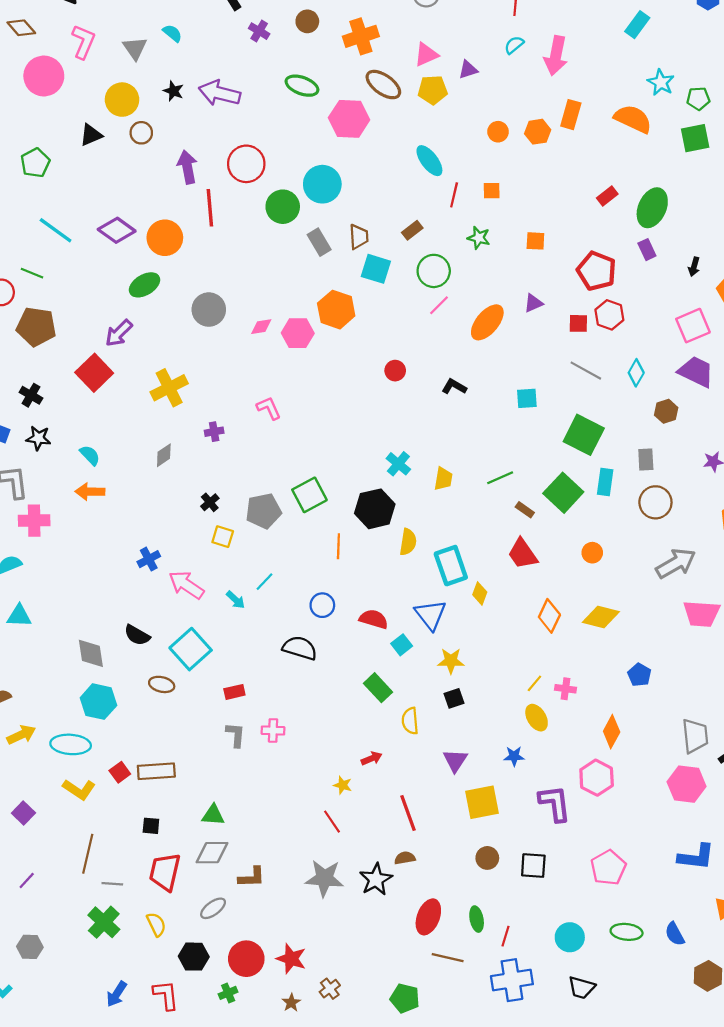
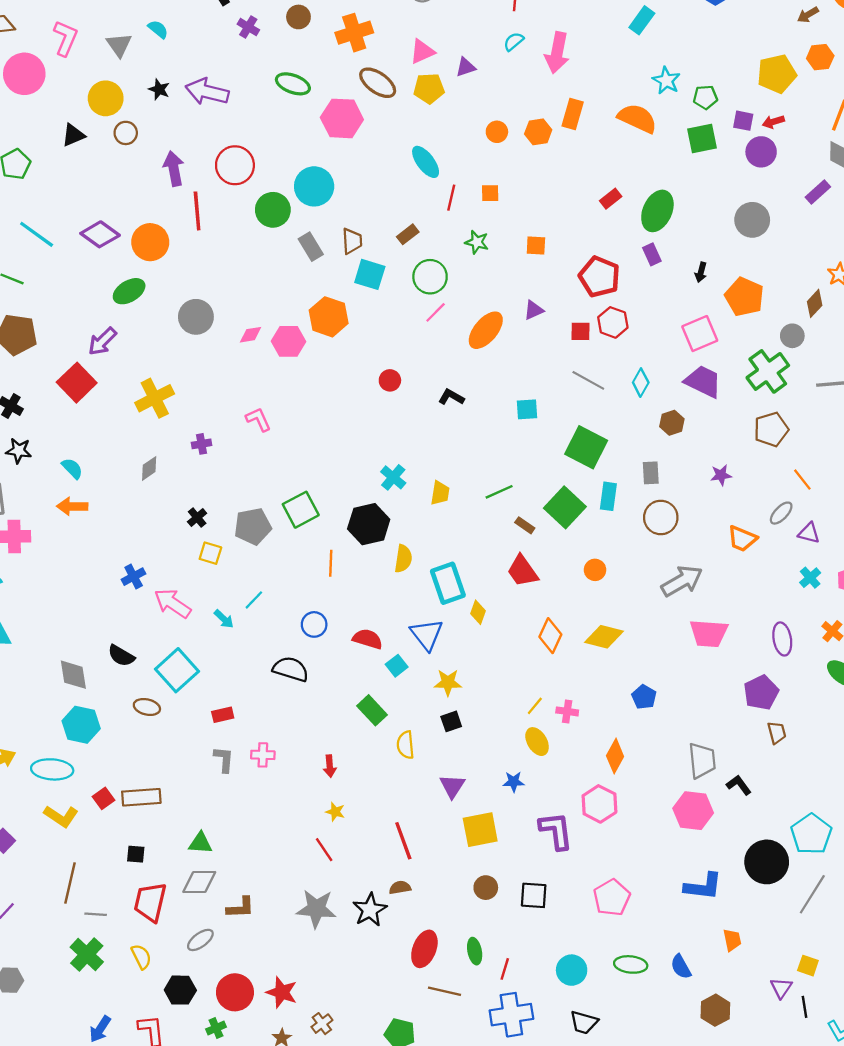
red arrow: (372, 758) -> (330, 766), moved, turned 108

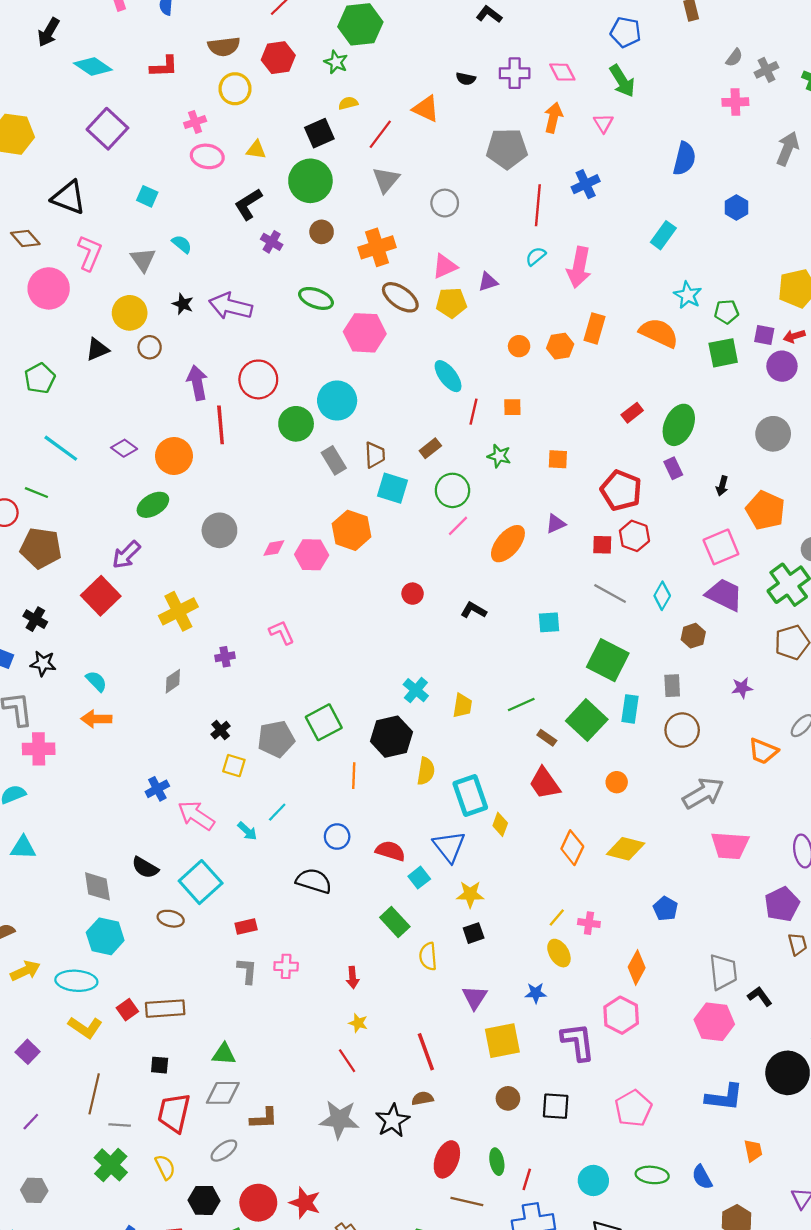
purple diamond: (100, 234) -> (124, 448), size x0.7

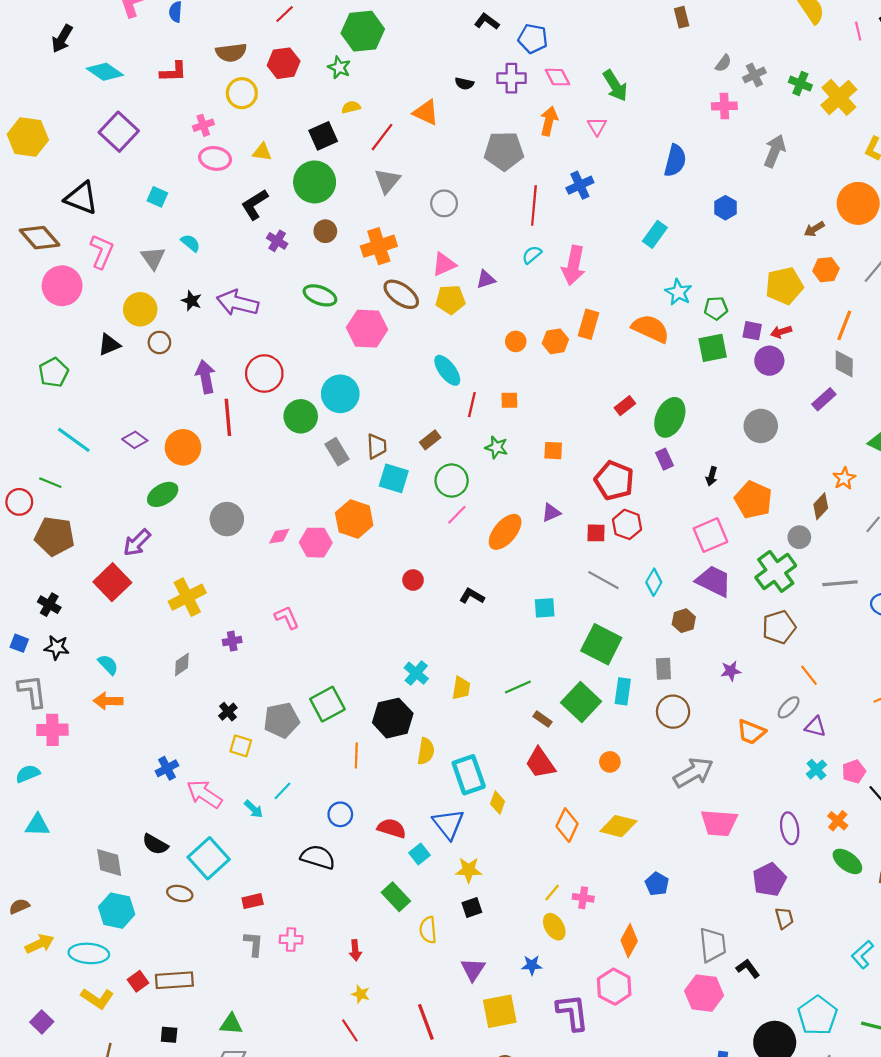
blue pentagon: (626, 32) -> (533, 39), moved
brown diamond: (25, 239) -> (40, 238), size x1.4

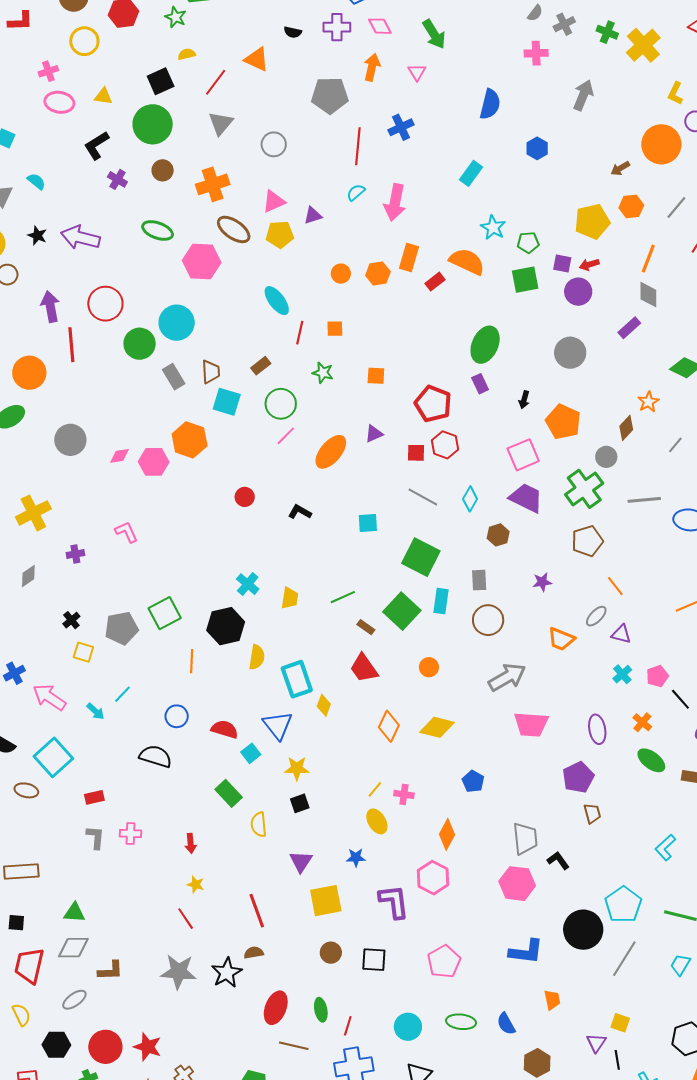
red rectangle: (625, 406) -> (435, 282), moved

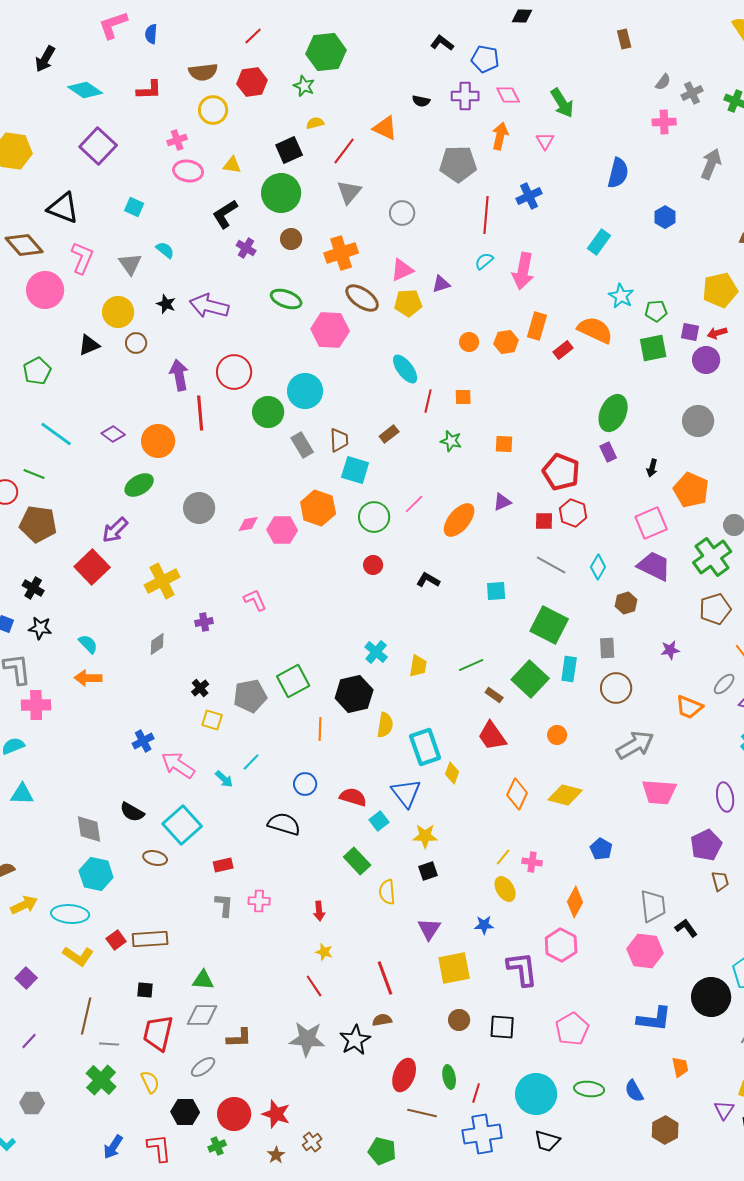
green circle: (281, 404) -> (374, 517), moved
cyan circle: (408, 1027) -> (536, 1094), size x1.5

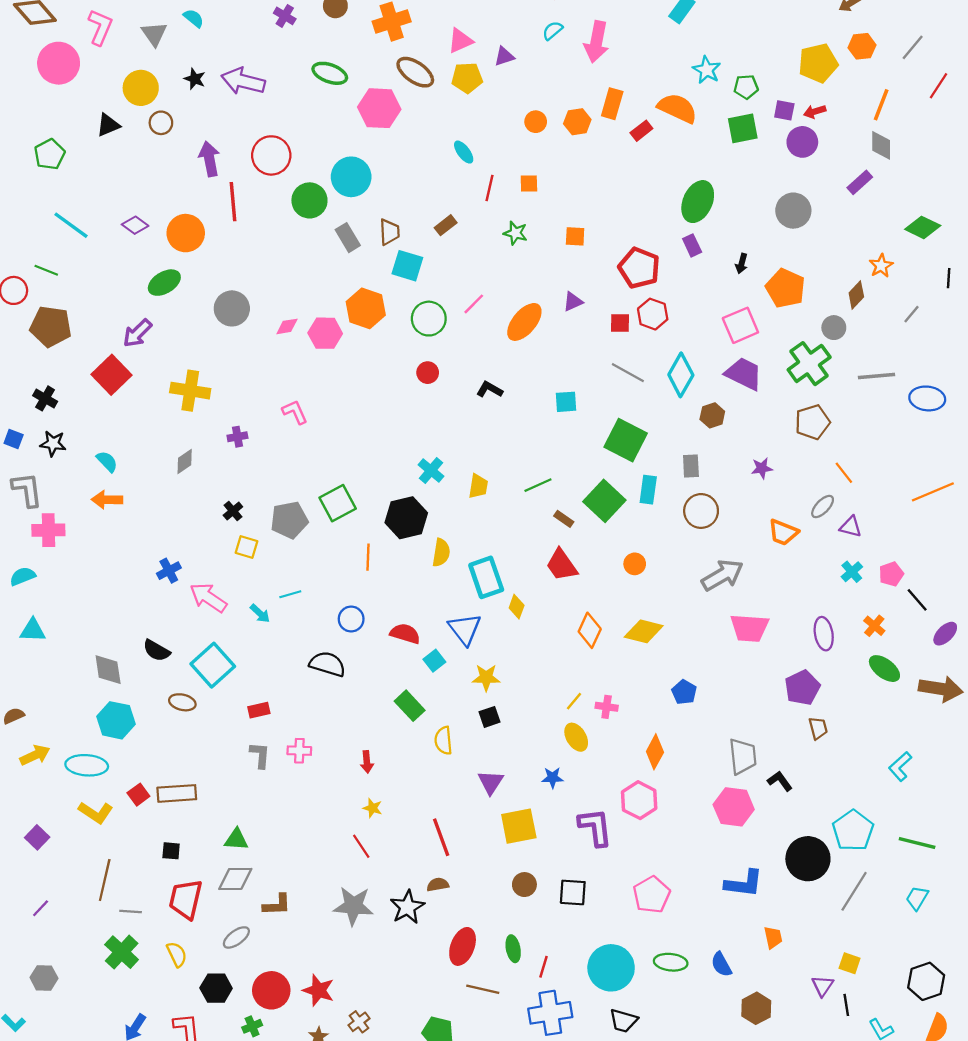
cyan ellipse: (405, 369) -> (464, 152), size x0.7
cyan diamond: (598, 567) -> (681, 375), size x1.5
yellow cross: (162, 581) -> (190, 391), turned 36
cyan line: (251, 762) -> (290, 594), turned 30

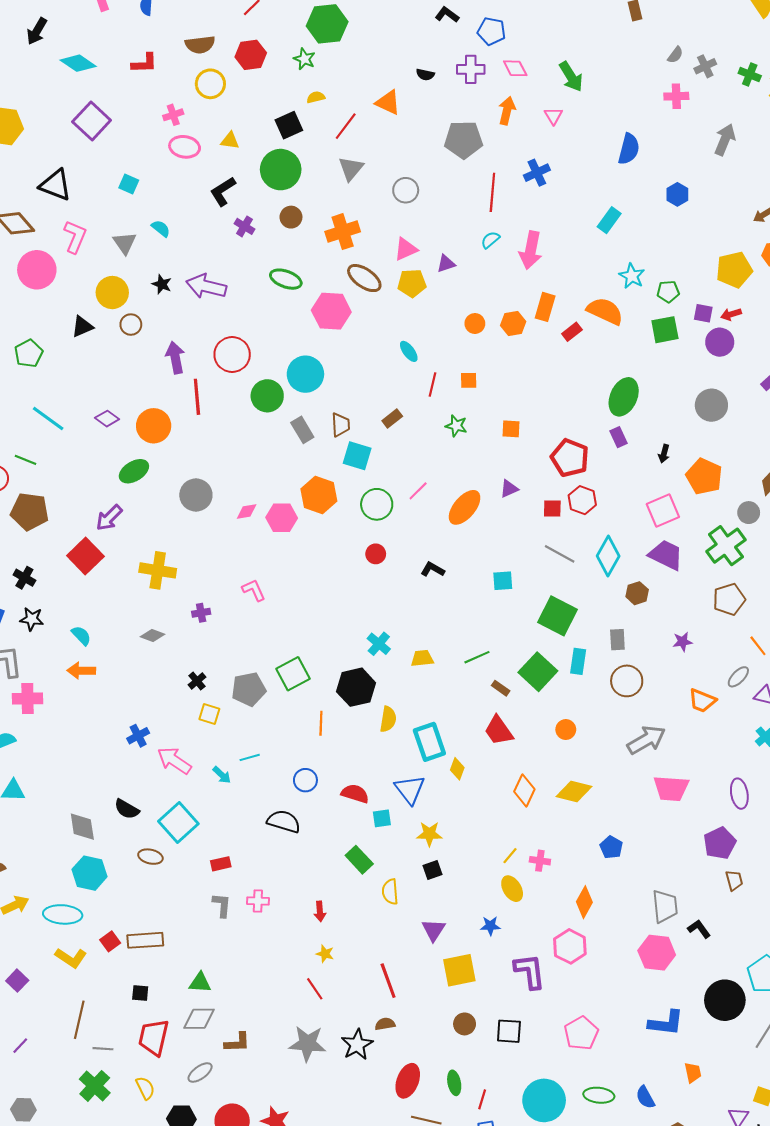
gray diamond: (185, 461) -> (153, 636), turned 55
yellow trapezoid: (478, 486) -> (422, 658), turned -105
cyan square: (434, 661) -> (382, 818), turned 30

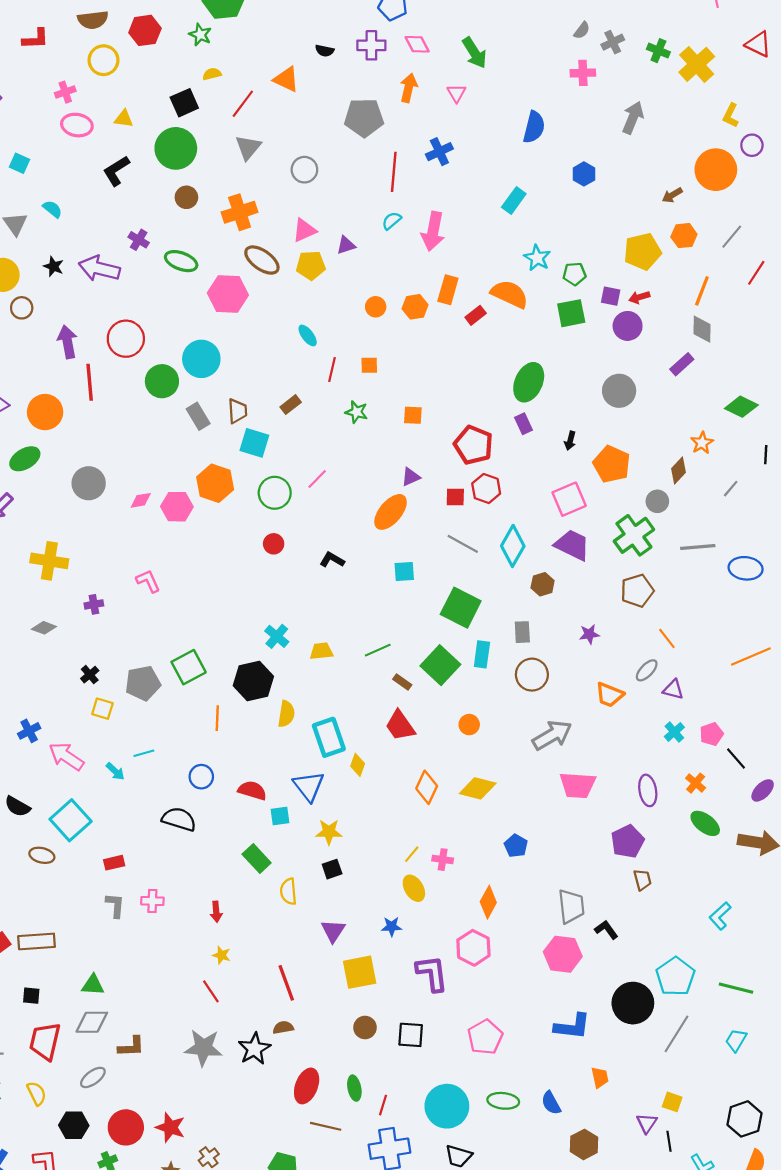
purple cross: (244, 226) -> (139, 240), moved
orange ellipse: (465, 507) -> (391, 512), moved

